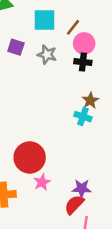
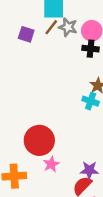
brown line: (73, 27) -> (51, 27), moved
gray star: (47, 55) -> (68, 27), moved

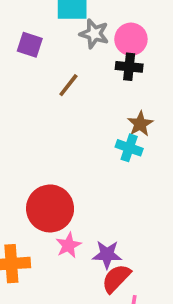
brown line: (51, 27) -> (68, 85), moved
purple star: (89, 170) -> (107, 254), moved

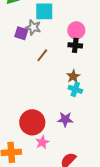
gray star: (94, 34) -> (33, 27), moved
brown star: (140, 124) -> (73, 76), moved
purple star: (107, 254) -> (65, 119), moved

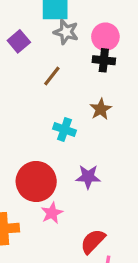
gray star: (33, 27) -> (66, 32), moved
purple square: (21, 33) -> (19, 41), turned 32
cyan cross: (75, 89) -> (64, 130), moved

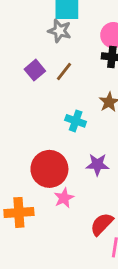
gray star: (66, 32) -> (60, 31), moved
purple square: (19, 41) -> (35, 70), moved

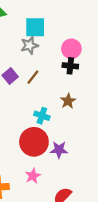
gray star: (60, 31) -> (29, 45), turned -30
red circle: (49, 169) -> (34, 142), moved

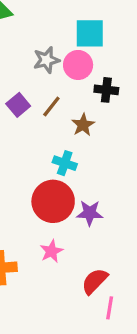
cyan square: (35, 27) -> (90, 33), moved
pink circle: (71, 49) -> (78, 65), moved
brown star: (68, 101) -> (83, 125), moved

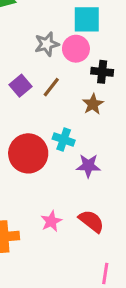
brown star: (83, 125) -> (93, 104), moved
red circle: (53, 201) -> (28, 153), moved
purple star: (90, 213) -> (88, 166), moved
red semicircle: (95, 281) -> (91, 221), moved, turned 84

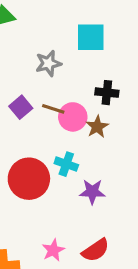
pink circle: (76, 49) -> (73, 117), moved
brown line: (51, 87) -> (53, 109), turned 70
red semicircle: (91, 221) -> (96, 250), turned 108

